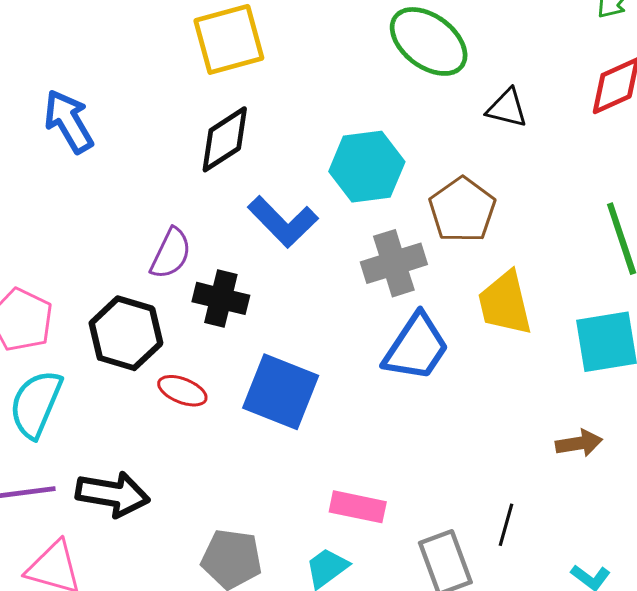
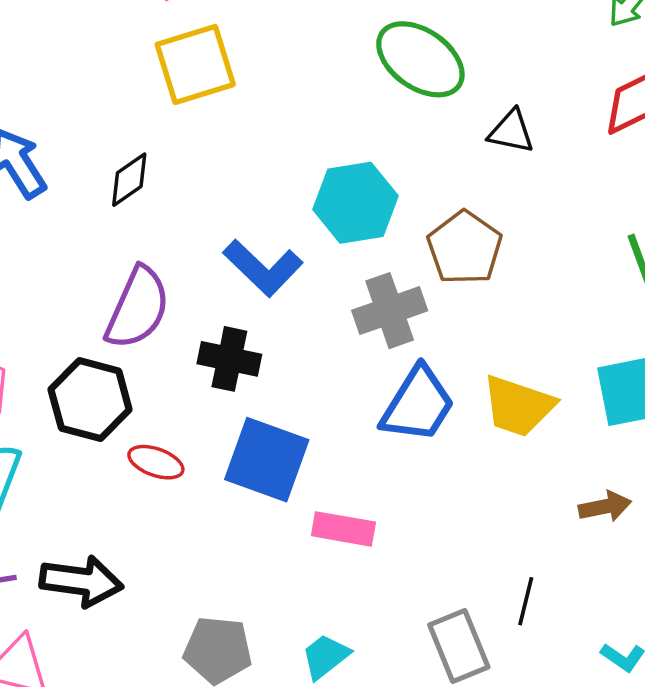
black diamond: (225, 139) -> (129, 180), moved, size x0.7
purple semicircle: (171, 253) -> (138, 308), size x1.4
black cross: (221, 298) -> (229, 359), moved
yellow trapezoid: (505, 303) -> (518, 406), moved, turned -56
pink rectangle: (358, 507) -> (343, 529), moved

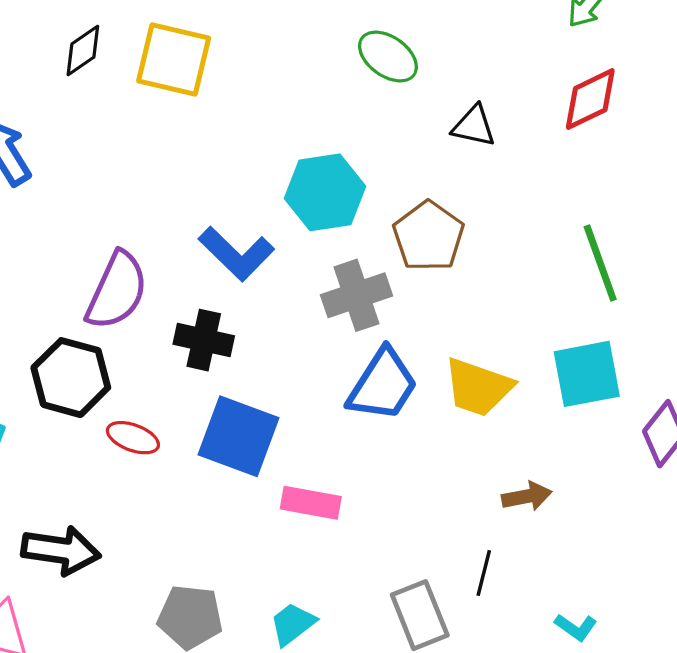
green ellipse: (420, 59) -> (388, 57), size x0.7
yellow square: (195, 64) -> (174, 60), turned 30
black diamond: (129, 180) -> (83, 50), moved
brown arrow: (605, 507) -> (527, 496), moved

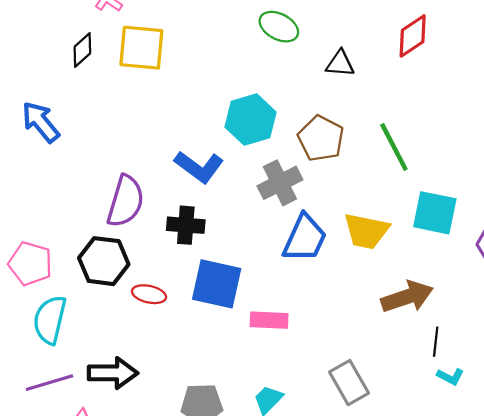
green line: (600, 263) -> (394, 147), moved
cyan square: (587, 374) -> (435, 213), turned 30
brown arrow: (527, 496) -> (407, 297), size x1.6
black line: (484, 573) -> (436, 342), moved

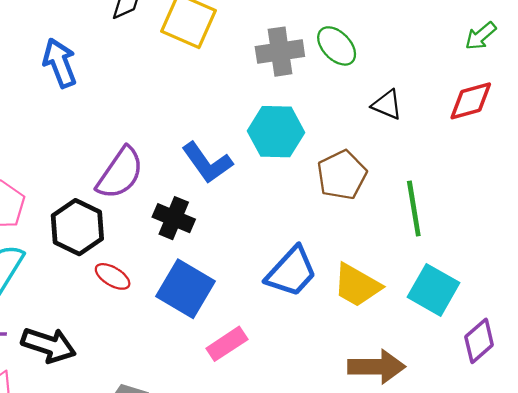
gray cross: (280, 183) -> (280, 52), moved
pink rectangle: (269, 320) -> (227, 344), turned -54

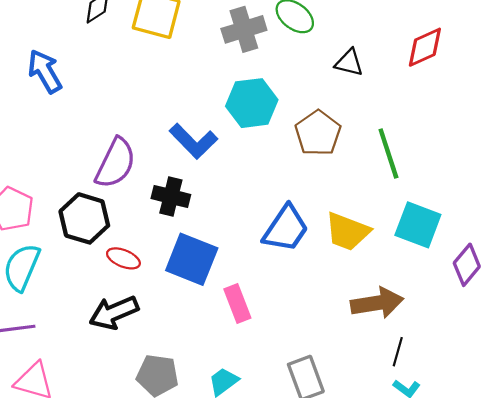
pink rectangle: (227, 344) -> (237, 303), turned -69
black arrow: (49, 345) -> (114, 313), moved, turned 147

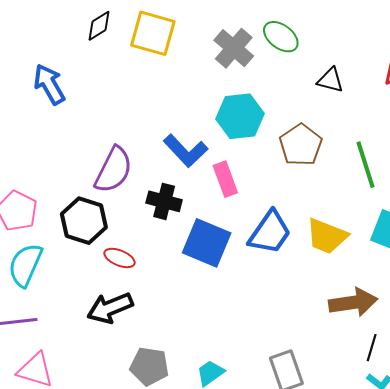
gray cross: (244, 29) -> (234, 48), turned -33
blue square: (192, 259) -> (207, 243), moved
pink rectangle: (237, 303) -> (225, 179), moved

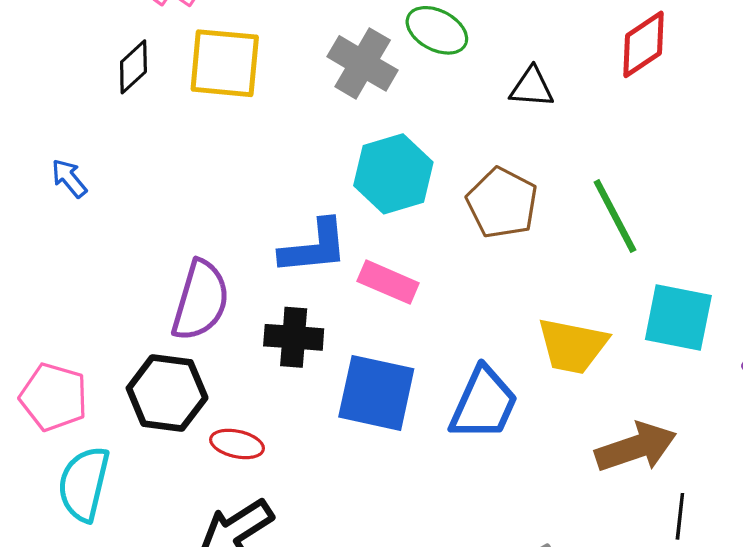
blue arrow: (49, 84) -> (69, 178), size x0.6
blue L-shape: (186, 151) -> (314, 247), turned -42
pink rectangle: (225, 179) -> (388, 282), turned -36
blue trapezoid: (270, 233) -> (484, 404), moved

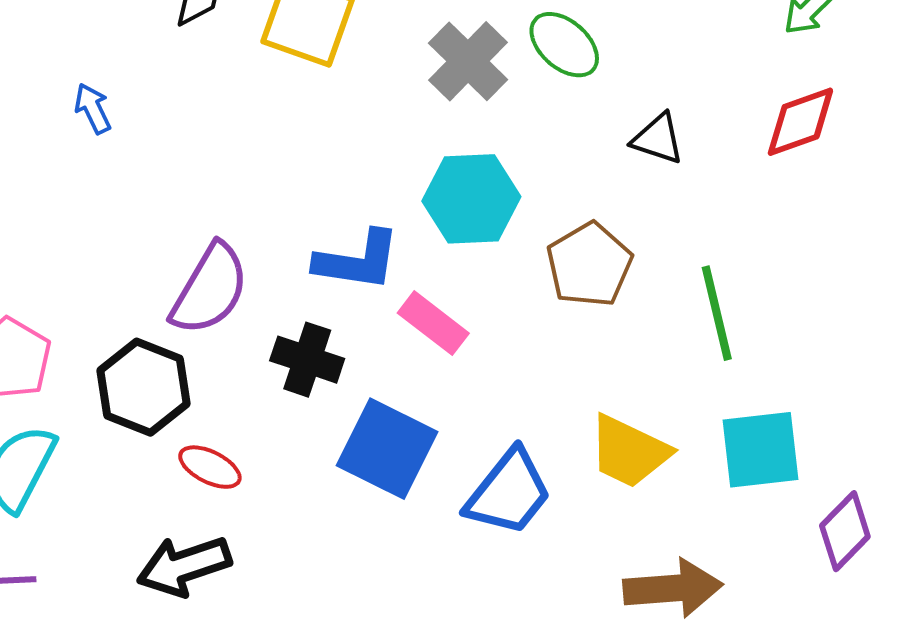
cyan square: (678, 318) -> (761, 450), turned -32

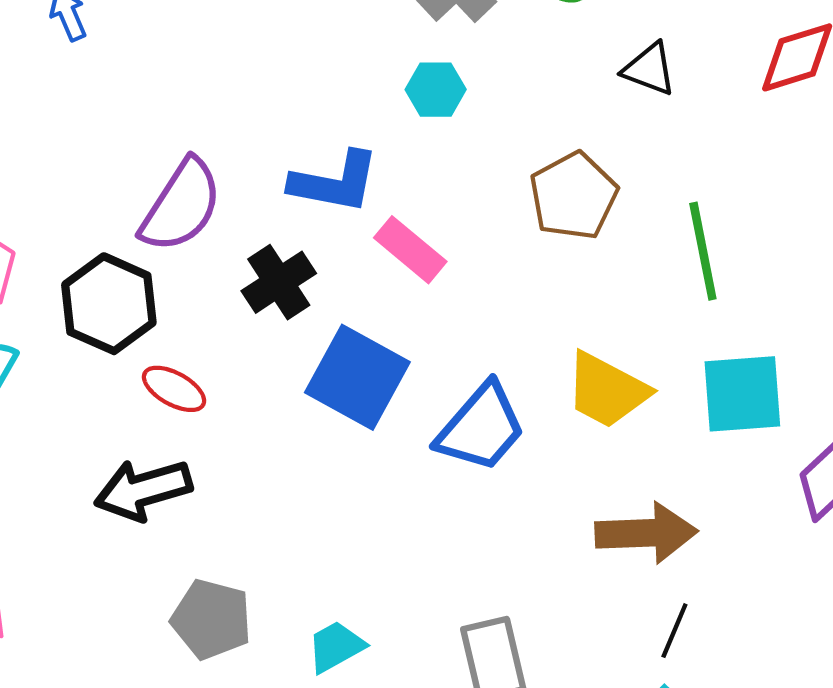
cyan hexagon: (471, 199) -> (436, 90), moved, size x0.6
black cross: (307, 360) -> (279, 282), turned 36

